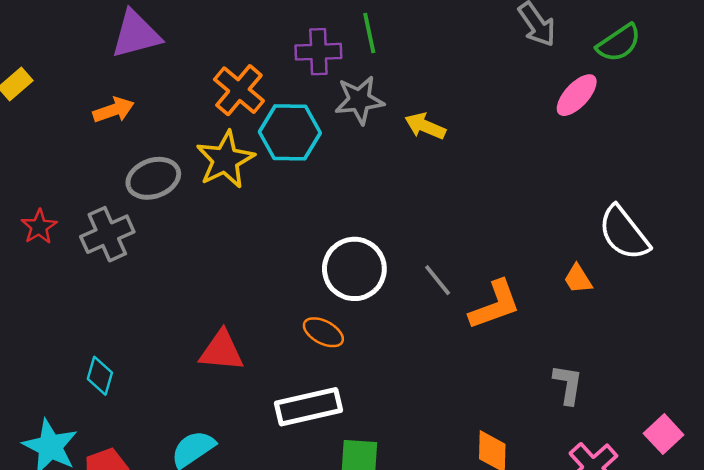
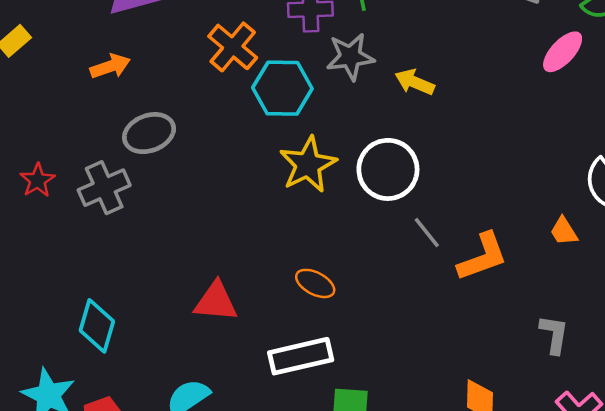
yellow star: (225, 160) -> (308, 165), moved
white circle: (354, 269) -> (388, 169), moved
cyan diamond: (100, 376) -> (97, 326), size x1.4

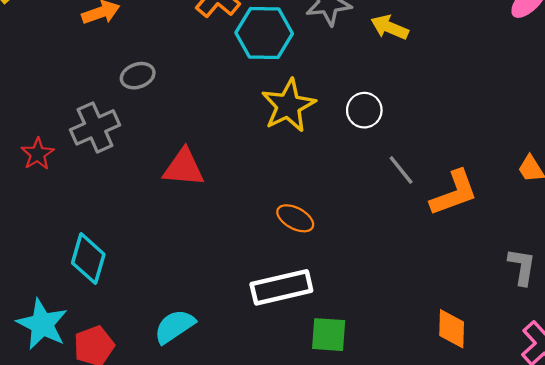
gray ellipse: (149, 133) -> (138, 76), size x0.7
white circle: (388, 169) -> (364, 110), size x0.6
red star: (37, 180) -> (38, 154), moved
red triangle: (216, 302) -> (184, 168), moved

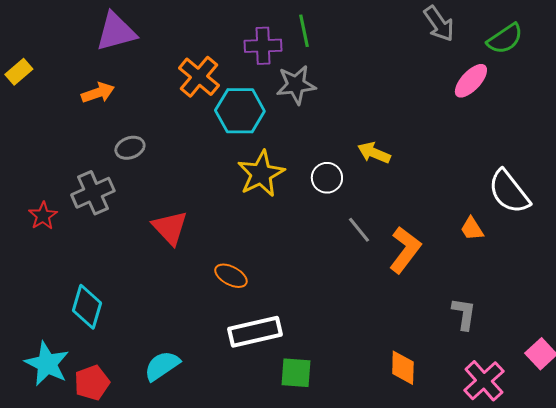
yellow arrow: (390, 27) -> (374, 153), moved
red triangle: (184, 168) -> (170, 228), turned 42
orange L-shape: (454, 193) -> (405, 250), turned -33
orange ellipse: (295, 218) -> (231, 276), moved

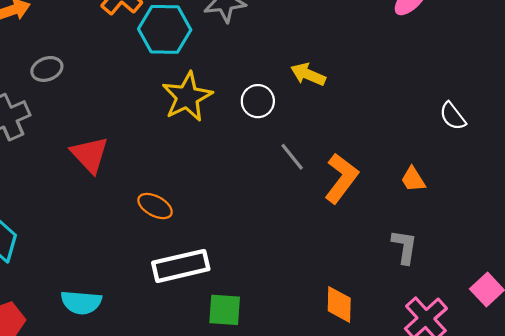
white semicircle: (509, 192) -> (453, 116), size x0.6
orange trapezoid: (472, 229) -> (413, 179), moved
cyan semicircle: (162, 366) -> (81, 302), turned -141

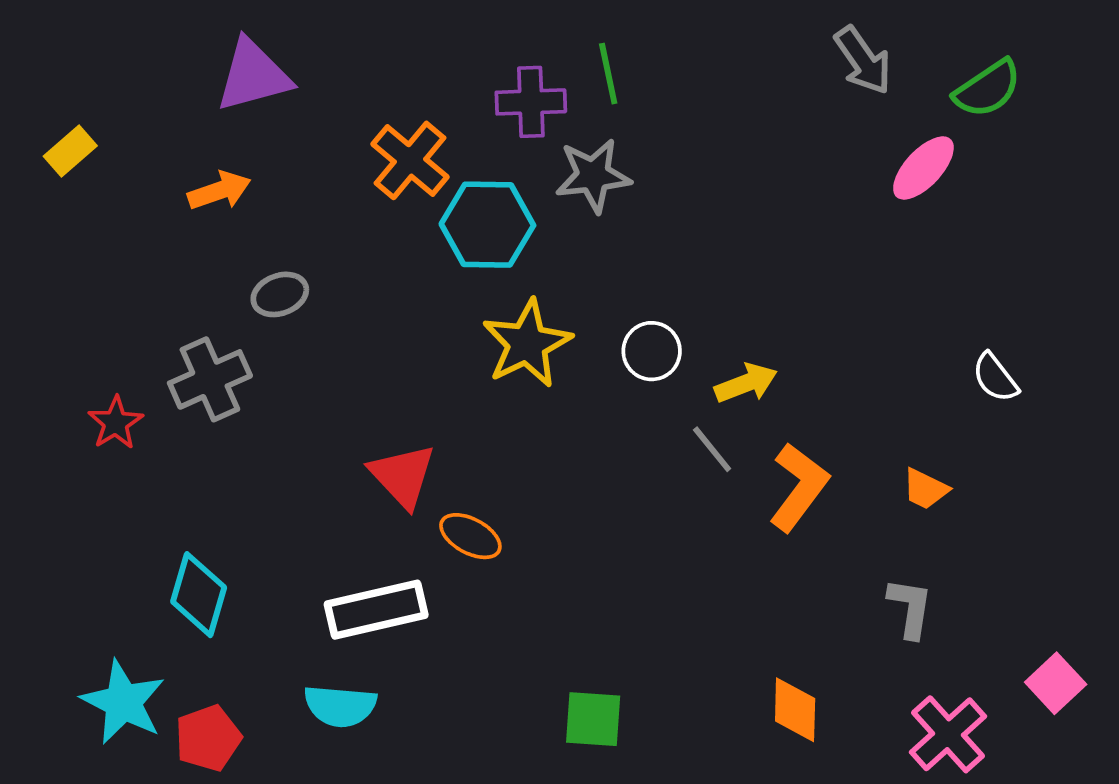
yellow arrow: (308, 74) -> (746, 383), moved, turned 136
red triangle: (90, 155) -> (402, 476), moved
orange trapezoid: (413, 179) -> (925, 489), turned -32
white rectangle: (181, 266) -> (376, 610), moved

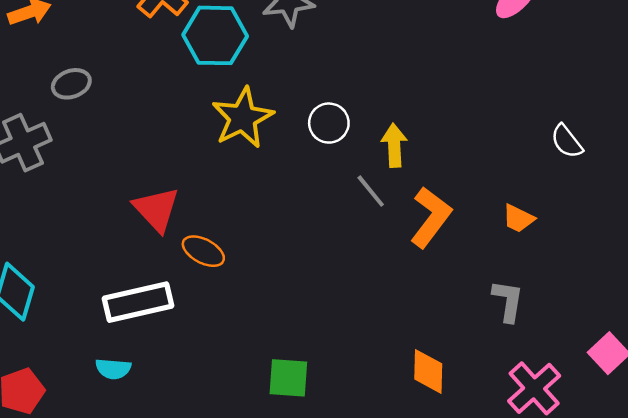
yellow arrow: (746, 383) -> (394, 145), turned -72
cyan semicircle: (340, 706) -> (113, 369), size x0.7

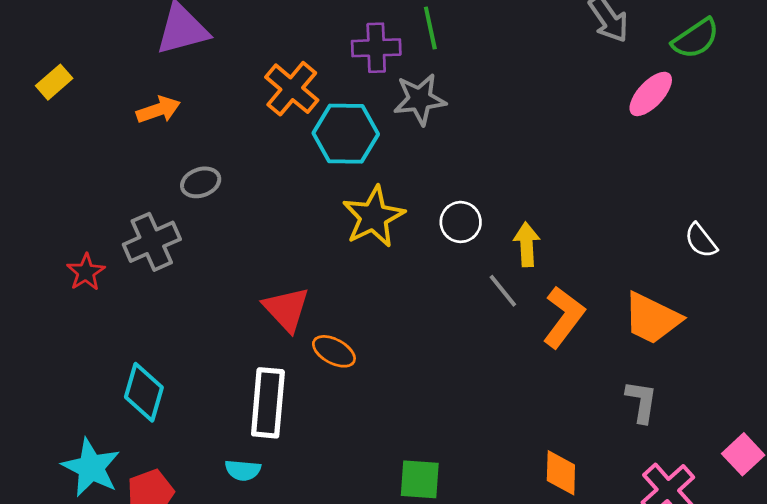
orange trapezoid: (518, 218) -> (652, 318), size x1.8
white rectangle: (138, 302) -> (268, 403), turned -72

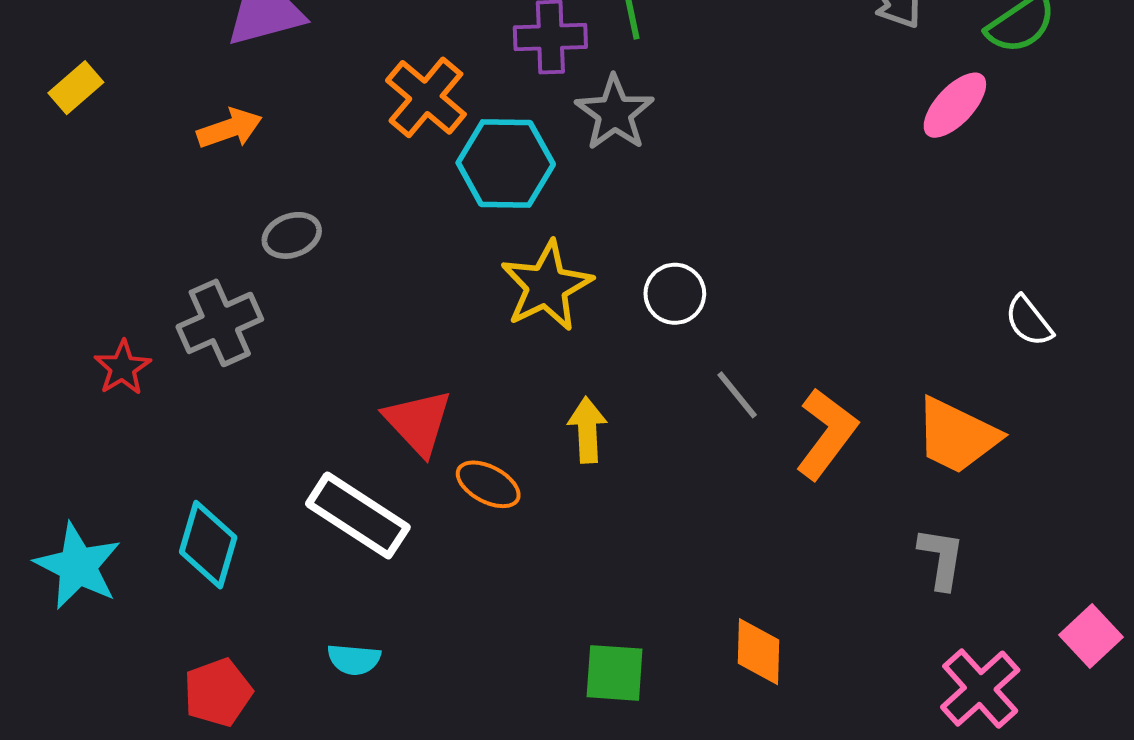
gray star: (420, 99) -> (615, 113), turned -30
yellow arrow: (527, 244) -> (587, 430), moved
white rectangle: (268, 403) -> (358, 515), moved, turned -62
cyan star: (91, 468) -> (78, 566), moved
orange diamond: (561, 473) -> (758, 652), moved

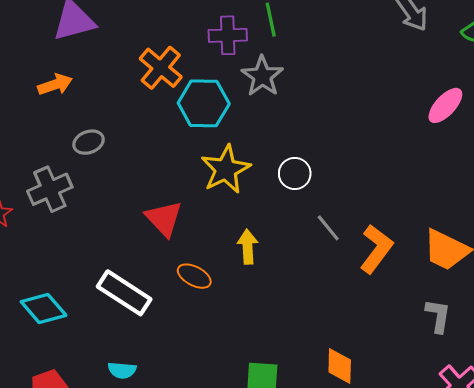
pink ellipse: (955, 105) -> (445, 105), moved
red triangle: (418, 422) -> (164, 218), moved
cyan diamond: (208, 545) -> (44, 308), turned -57

